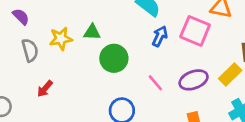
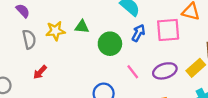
pink square: (195, 31) -> (168, 30), turned -30
green circle: (114, 58) -> (110, 44), moved

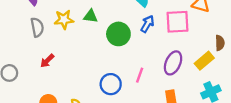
purple ellipse: (165, 71) -> (173, 63), turned -50
pink line: (133, 72) -> (140, 75), moved, turned 56

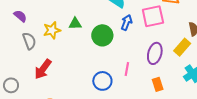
red arrow: (47, 61) -> (43, 69), size x1.5

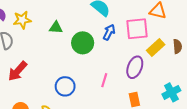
yellow star: (52, 30) -> (22, 20), moved
yellow rectangle: (182, 47) -> (156, 47), moved
blue circle: (102, 81) -> (65, 86), moved

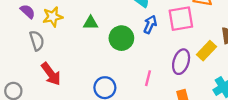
yellow rectangle: (156, 47) -> (207, 51), moved
red arrow: (18, 71) -> (51, 74), turned -75

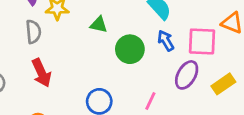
blue arrow: (150, 24) -> (166, 41), turned -66
purple ellipse: (181, 62) -> (187, 75), moved

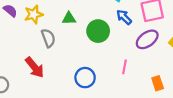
gray semicircle: (33, 32) -> (48, 38), moved
purple ellipse: (187, 75) -> (147, 39), turned 40

